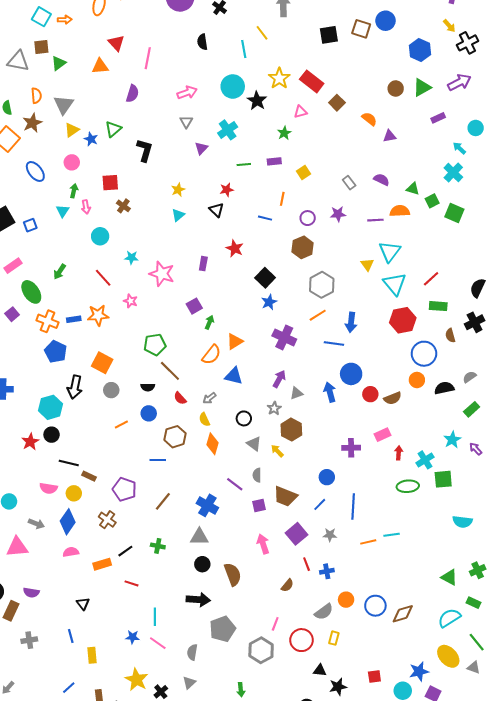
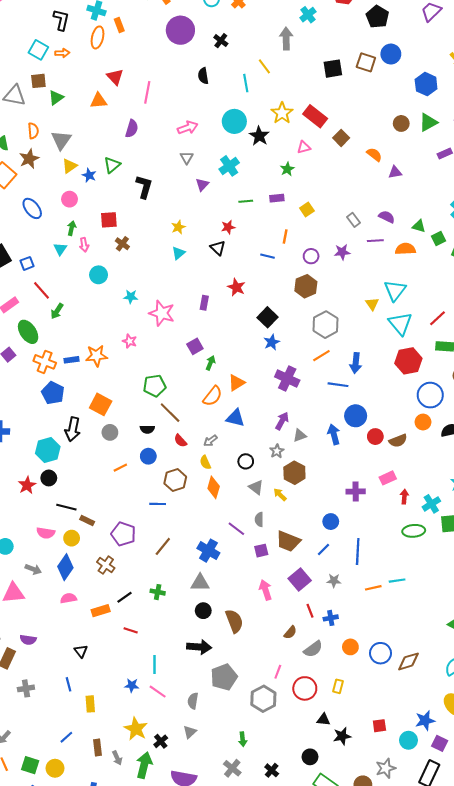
purple line: (375, 220) -> (375, 241), moved
red line: (103, 278) -> (42, 290), moved
gray semicircle: (324, 612) -> (313, 649), moved

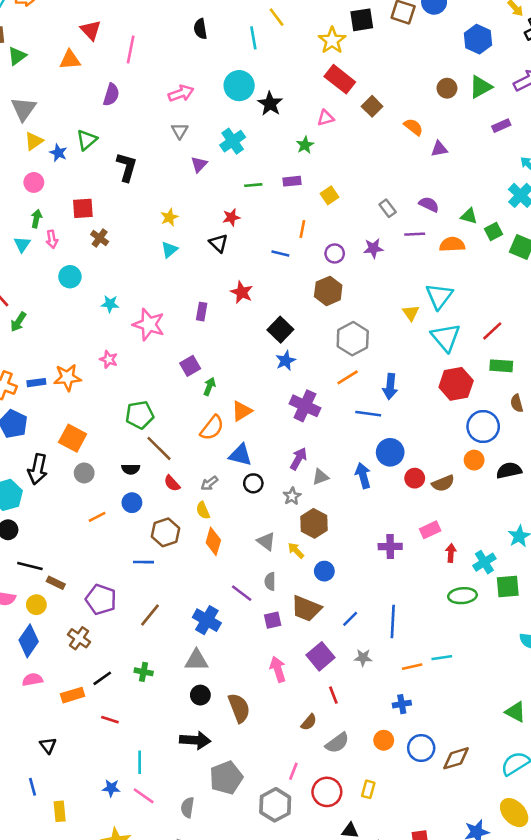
yellow star: (282, 113) -> (332, 40), moved
black circle: (246, 461) -> (253, 483), moved
blue circle: (331, 522) -> (324, 571), moved
blue cross: (331, 618) -> (402, 704), moved

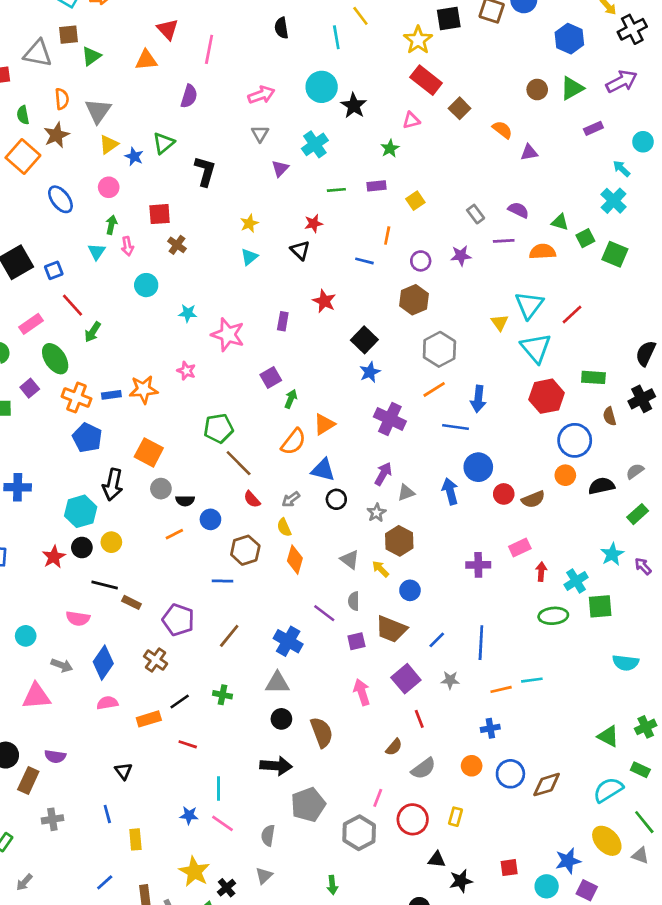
red line: (492, 331) -> (572, 315), moved
black semicircle: (131, 469) -> (185, 501), moved
yellow circle: (36, 605) -> (111, 542), moved

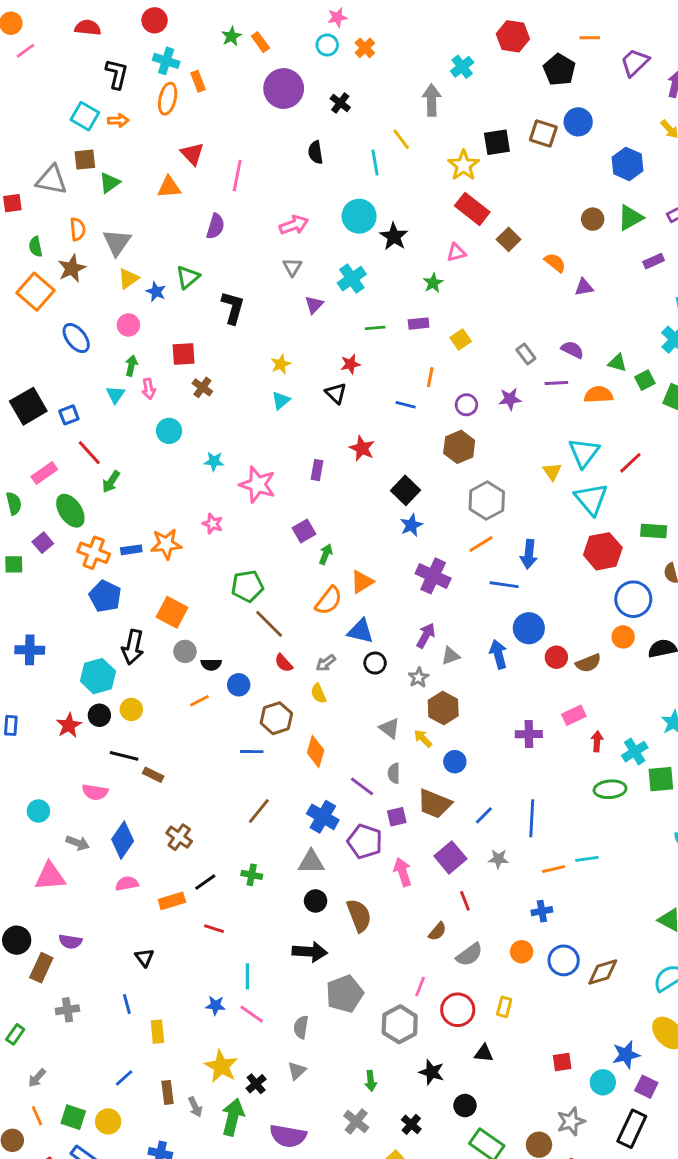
orange diamond: (295, 560) -> (316, 752), moved
purple pentagon: (178, 620) -> (365, 841), moved
black star: (461, 881) -> (432, 1072), moved, turned 30

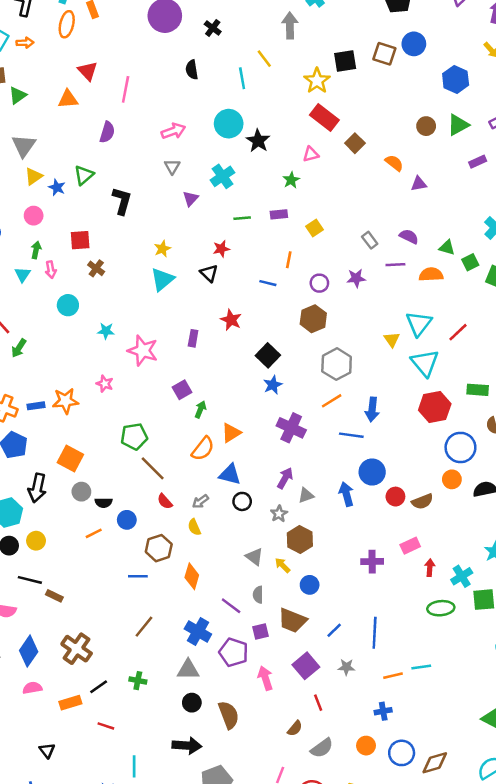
cyan triangle: (281, 400) -> (162, 279), size x1.5
brown cross: (179, 837) -> (77, 649), size x1.4

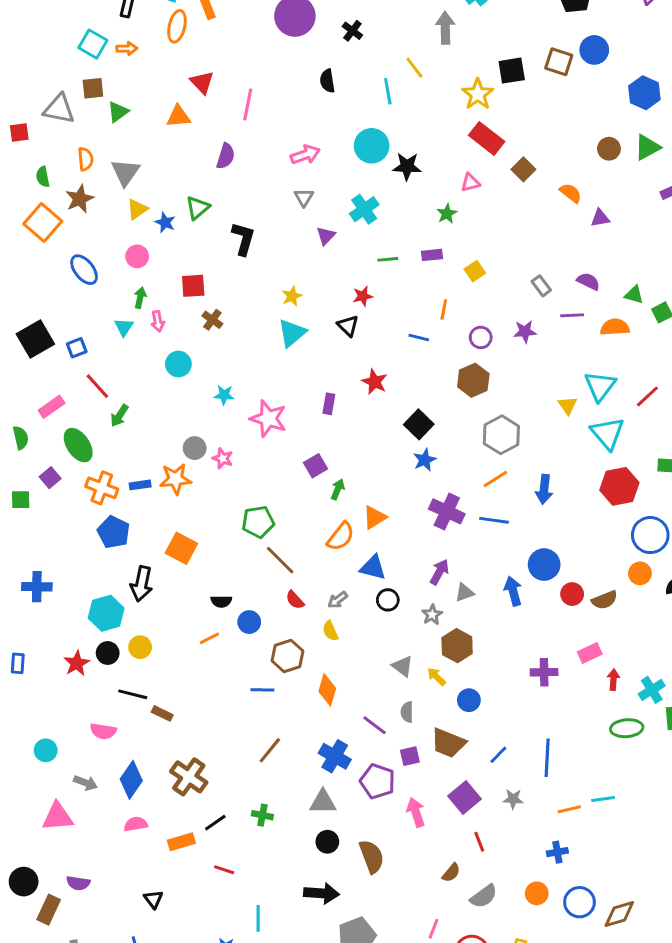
black star: (258, 141) -> (407, 166), turned -30
blue line: (351, 435) -> (494, 520), moved
gray circle: (81, 492) -> (195, 448), moved

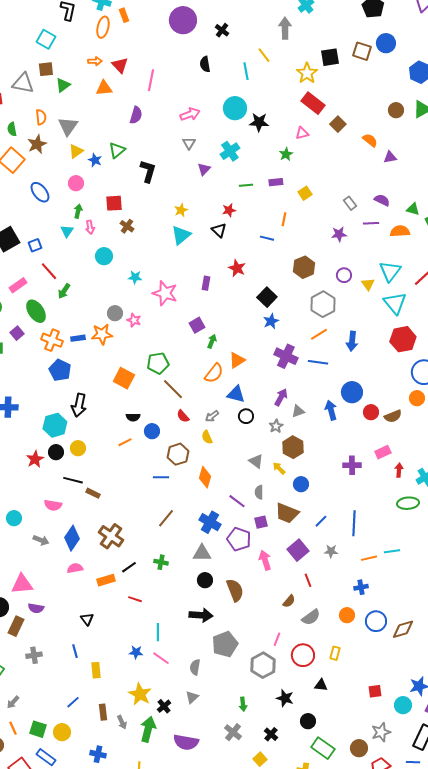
orange arrow: (127, 48) -> (95, 61), moved
purple circle: (481, 337) -> (344, 275), moved
orange square: (181, 548) -> (124, 378), moved
pink triangle: (58, 817) -> (22, 584), moved

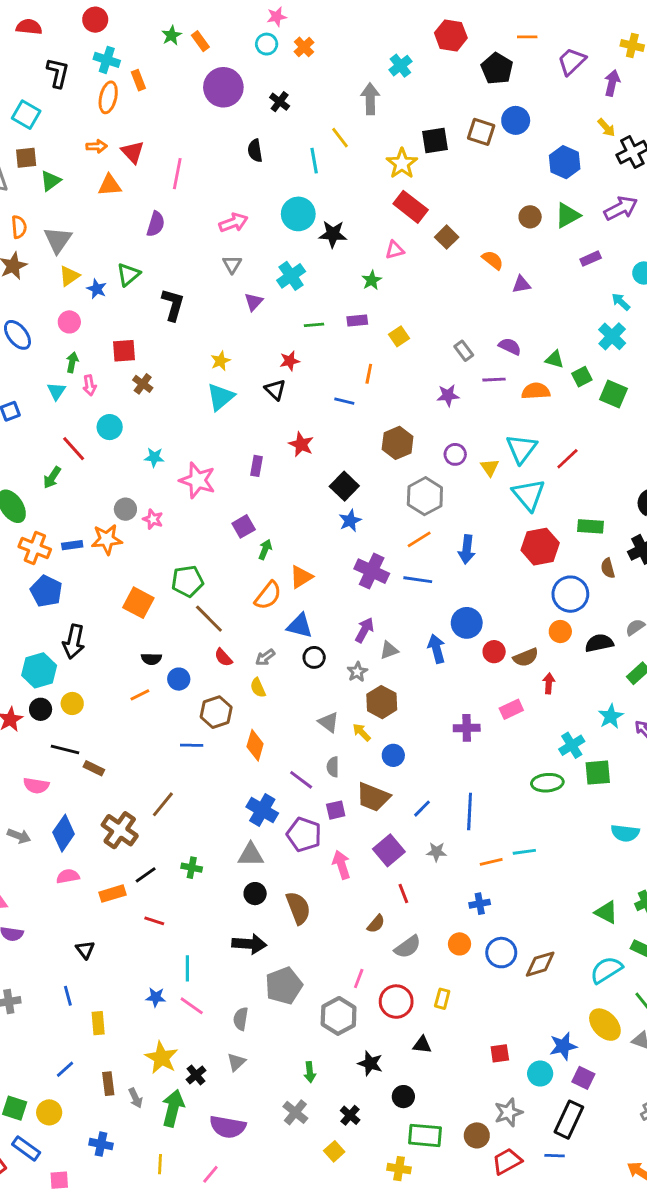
red line: (49, 271) -> (74, 449), moved
red arrow: (399, 470) -> (549, 683), moved
brown line: (166, 518) -> (163, 804), moved
green rectangle: (323, 748) -> (425, 1135), turned -30

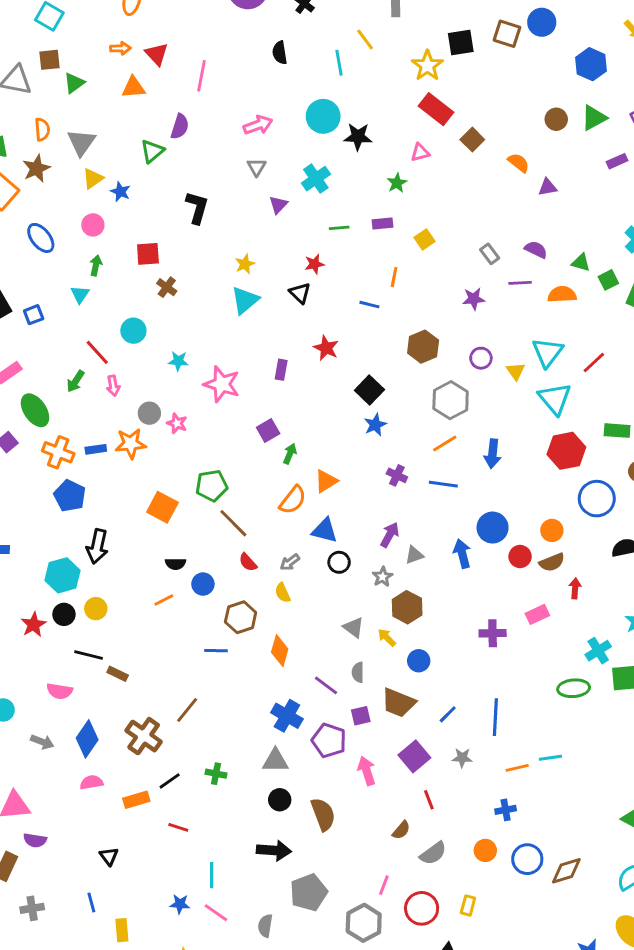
green triangle: (128, 274) -> (152, 151), moved
pink arrow: (89, 385) -> (113, 386), moved
purple cross: (372, 571) -> (397, 475), size x0.6
orange circle: (560, 632) -> (552, 530), moved

